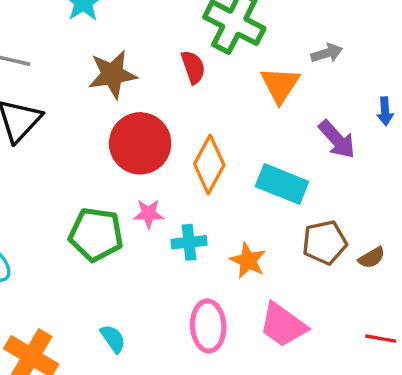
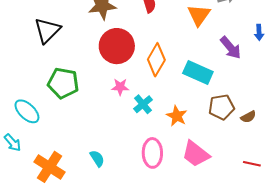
green pentagon: (96, 234) -> (63, 83), moved
cyan cross: (189, 242) -> (143, 104), turned -36

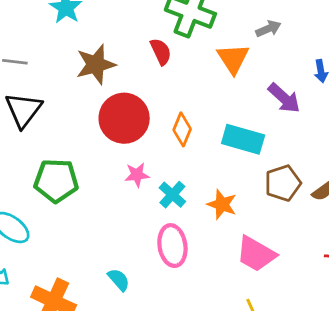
orange diamond: (156, 60) -> (182, 129), size x0.7
pink ellipse: (152, 153) -> (172, 246), moved

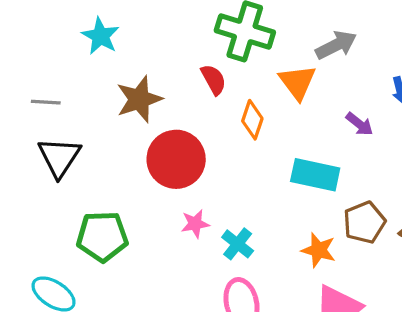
gray arrow: (268, 29) -> (336, 45), size x1.4
purple arrow: (284, 98) -> (359, 124), size x0.7
orange diamond: (182, 129) -> (252, 120), moved
orange star: (222, 204) -> (319, 250), moved

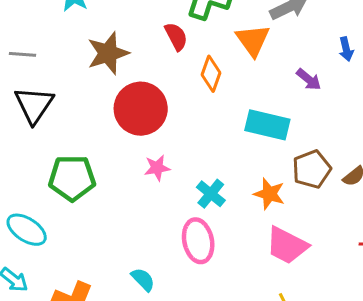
cyan cross: (238, 244) -> (211, 194), moved

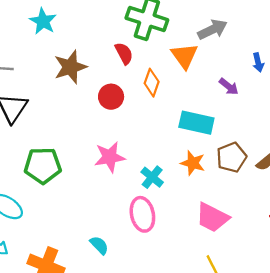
red circle: (141, 109) -> (111, 97), moved, size x0.6
pink star: (157, 168) -> (110, 157), size x1.5
orange star: (269, 194) -> (193, 163), moved

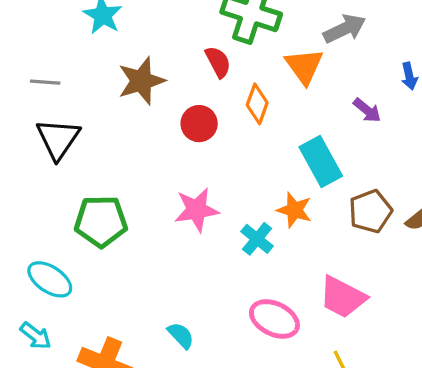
cyan rectangle: (196, 123) -> (321, 161), turned 48
orange star: (193, 163) -> (294, 210), moved
pink ellipse: (142, 214) -> (274, 319), moved, turned -52

